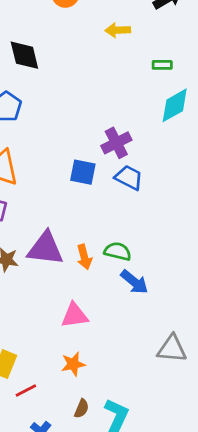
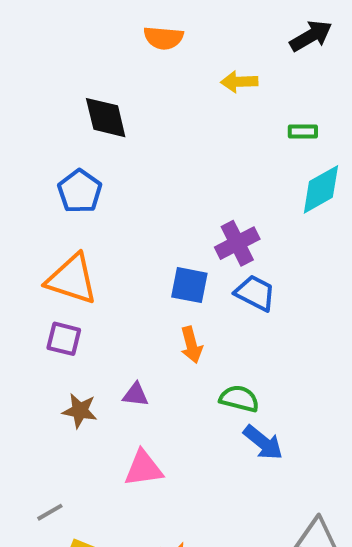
purple triangle: (45, 249) -> (136, 395), size x0.5
orange arrow: (84, 257) -> (191, 345), moved
pink triangle: (75, 315) -> (144, 468), moved

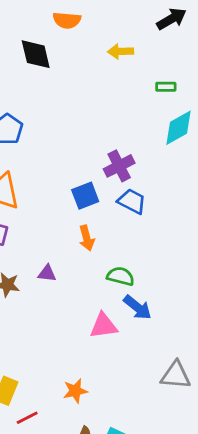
black diamond: (106, 118) -> (36, 54), moved
blue square: (189, 285) -> (85, 196), turned -32
pink triangle: (144, 468) -> (104, 326), moved

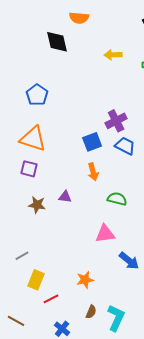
yellow arrow: (121, 51) -> (113, 55), moved
blue arrow: (138, 307) -> (129, 261), moved

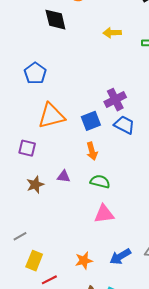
orange triangle: (33, 139) -> (51, 116), moved, turned -32
green semicircle: (117, 199) -> (100, 182), moved
brown star: (37, 205) -> (35, 185), turned -30
blue arrow: (129, 261) -> (120, 257), moved, turned 110

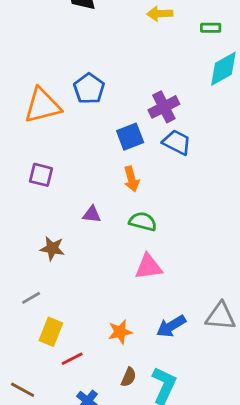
blue pentagon: (35, 73) -> (89, 89), moved
orange triangle: (51, 116) -> (42, 106), moved
brown star: (35, 185) -> (52, 248), moved, turned 30

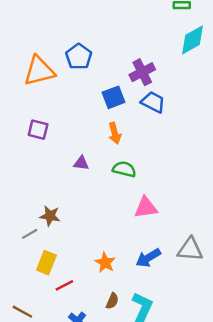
brown star: (52, 248) -> (50, 216), moved
pink triangle: (148, 267) -> (146, 208), moved
orange star: (120, 332) -> (105, 263), turned -30

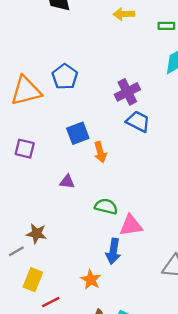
blue square: (113, 97) -> (78, 133), moved
green semicircle: (124, 169) -> (106, 206), moved
blue arrow: (148, 258) -> (113, 251), moved, turned -50

